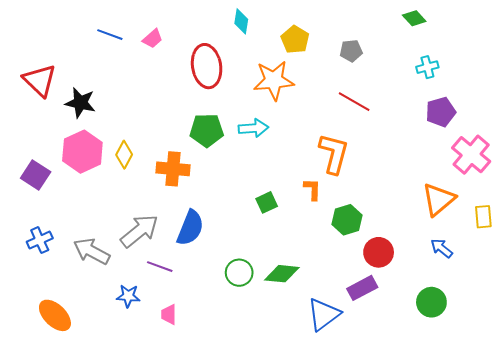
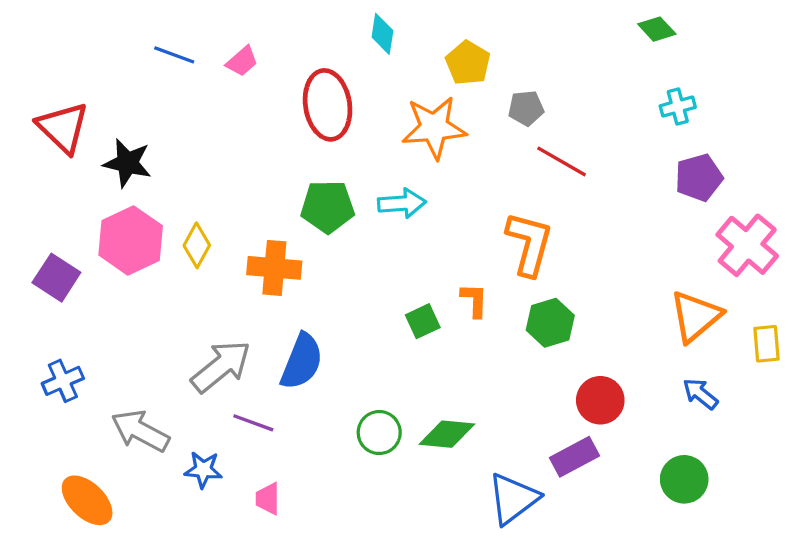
gray pentagon: (351, 51) -> (526, 108), moved
orange L-shape: (312, 189) -> (474, 300), moved
green hexagon: (347, 220) -> (550, 323), moved
gray arrow: (92, 251) -> (140, 431), moved

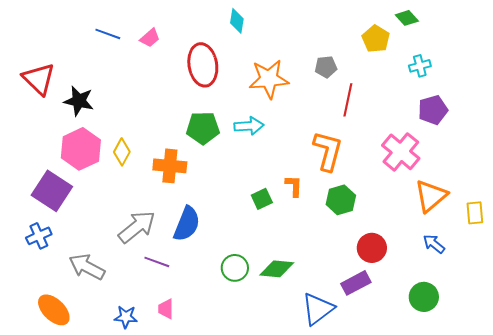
yellow pentagon: (468, 63) -> (376, 39), moved
red line: (562, 161) -> (348, 100), turned 72
pink cross: (747, 245) -> (401, 152), moved
purple square: (56, 278) -> (52, 191), moved, size x1.4
blue star: (203, 470) -> (126, 317), moved

